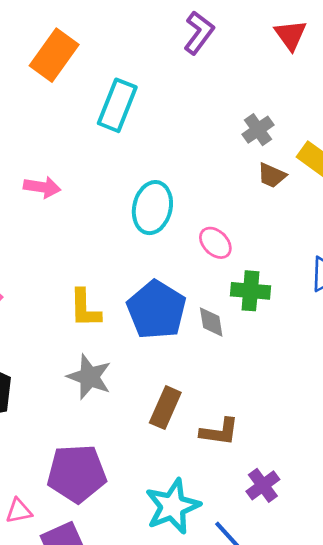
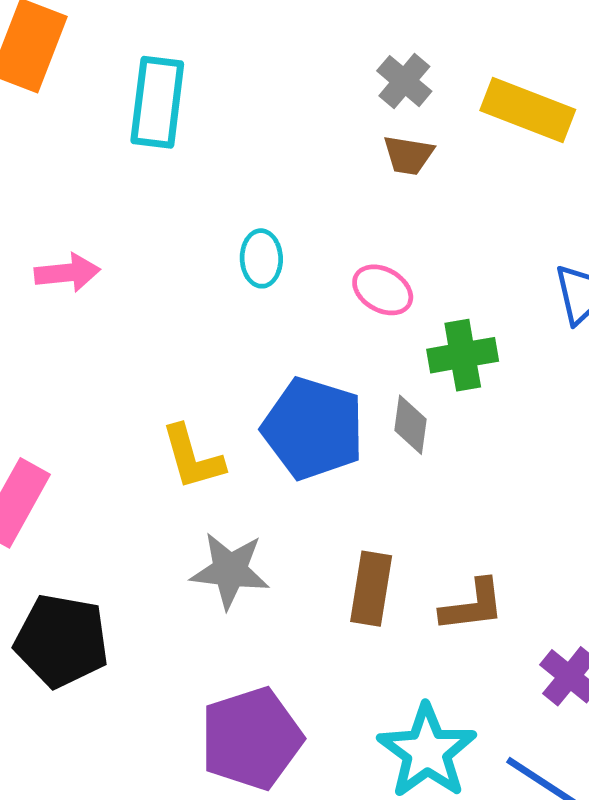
brown trapezoid: (272, 175) -> (408, 155), moved
cyan ellipse: (152, 208) -> (261, 258), size x0.6
gray diamond: (211, 322) -> (411, 425), turned 32

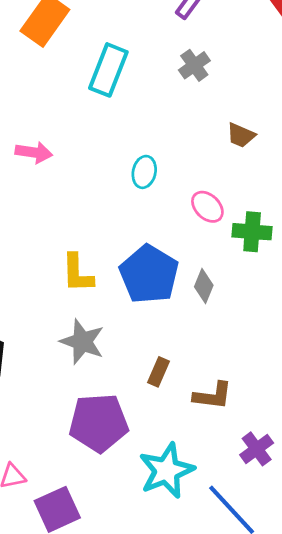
gray cross: (404, 81) -> (194, 65), moved
green cross: (463, 355) -> (252, 232), moved
brown rectangle: (371, 589) -> (158, 372), size x0.7
purple pentagon: (251, 738) -> (99, 423), moved

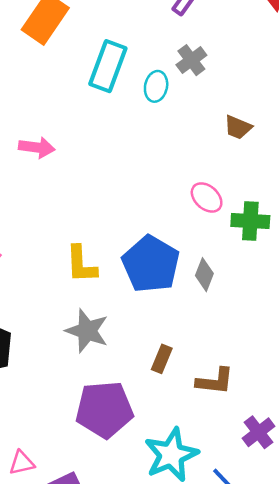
cyan ellipse: (144, 172) -> (156, 86), moved

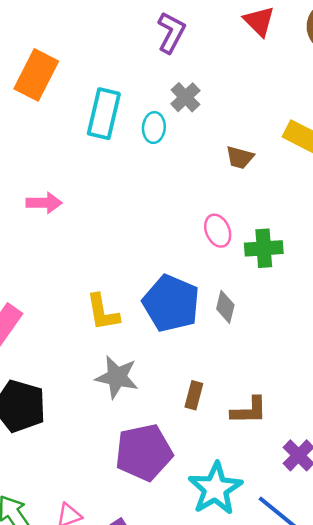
pink ellipse: (207, 197) -> (218, 231), turned 32

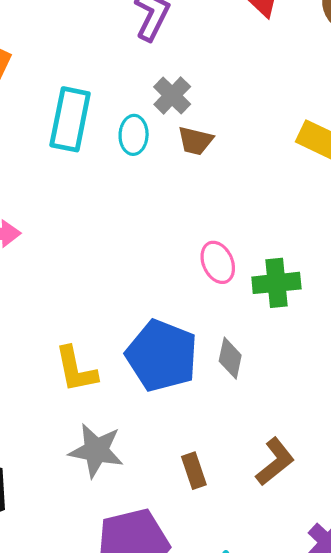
brown trapezoid: (240, 158) -> (195, 141), moved
brown rectangle: (194, 395) -> (194, 471), turned -32
brown L-shape: (249, 411) -> (275, 462), moved, turned -36

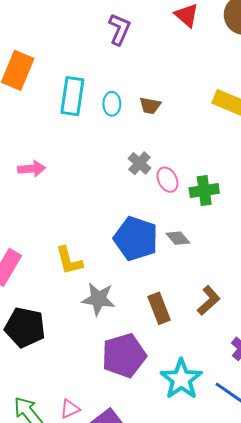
gray cross: (172, 95) -> (139, 163), moved
gray diamond: (230, 358) -> (178, 238), turned -50
yellow L-shape: (76, 369) -> (69, 261), moved
brown rectangle: (194, 471) -> (159, 308), size x1.4

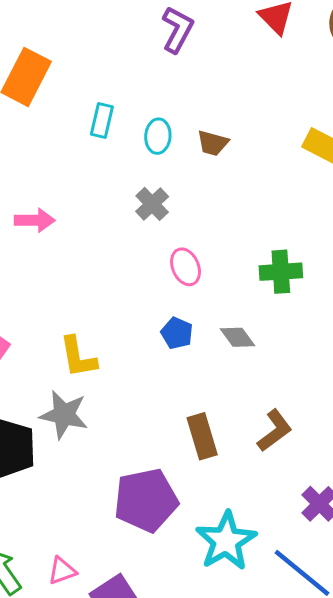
cyan rectangle: (72, 96) -> (102, 121), size x0.6
gray cross: (139, 163) -> (152, 204), moved
pink ellipse: (167, 180) -> (186, 267), moved
blue pentagon: (136, 239) -> (177, 333), size x0.5
gray star: (98, 299) -> (64, 415), moved

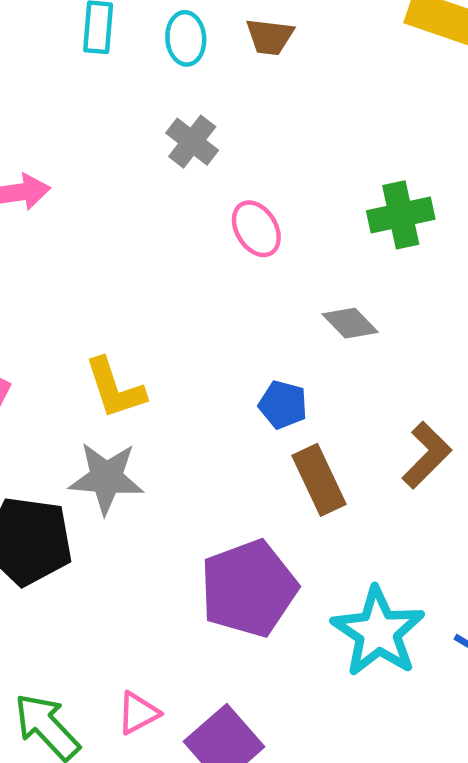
blue pentagon: (177, 333) -> (283, 405), moved

